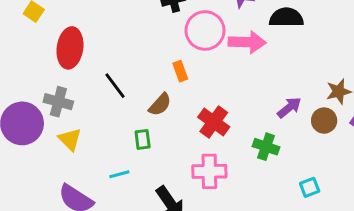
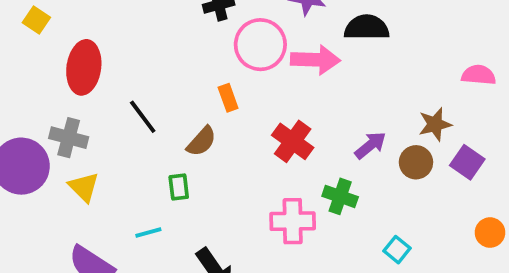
red cross: (214, 122) -> (293, 141), moved
pink cross: (209, 171) -> (293, 221), moved
cyan square: (310, 187) -> (397, 250), turned -30

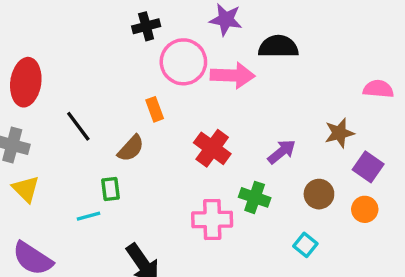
brown circle: (416, 162) -> (319, 194), moved
cyan line: (148, 233) -> (88, 216), moved
orange circle: (490, 233) -> (365, 209), moved

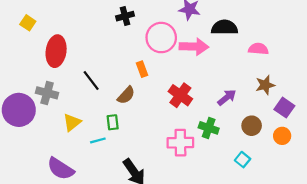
black cross: (146, 26) -> (125, 16), moved
pink semicircle: (378, 89) -> (258, 49), moved
yellow triangle: (26, 189) -> (72, 122), moved, turned 36

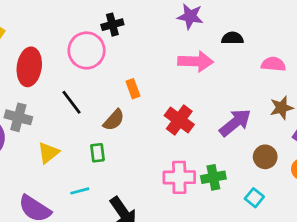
black semicircle: (224, 27) -> (232, 38), size x0.7
pink circle: (161, 38) -> (87, 50), moved
purple arrow: (227, 97) -> (235, 123), size x1.4
green cross: (209, 128) -> (213, 177), moved, turned -30
cyan line: (98, 140) -> (80, 191), moved

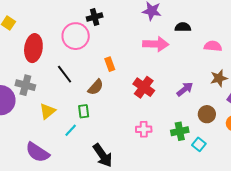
purple arrow: (235, 123) -> (185, 89), size x0.7
pink cross: (179, 177) -> (144, 129), size x0.7
green cross: (213, 177) -> (180, 131), moved
cyan line: (80, 191) -> (71, 130), moved, turned -32

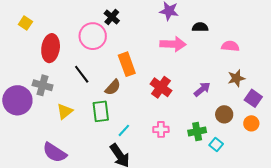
black cross: (95, 17) -> (112, 17), turned -35
orange rectangle: (110, 64) -> (127, 64), size x1.6
green rectangle: (84, 111) -> (101, 111), size x1.5
cyan line: (71, 130) -> (124, 130), moved

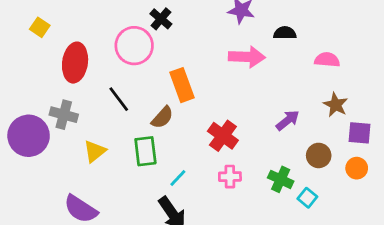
brown star: (236, 78) -> (336, 105), turned -30
red cross: (161, 87) -> (223, 136), moved
purple square: (253, 98) -> (359, 133), turned -30
green cross: (197, 131) -> (281, 179), turned 36

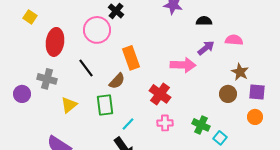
pink arrow: (247, 57) -> (183, 65), moved
purple arrow: (288, 120) -> (206, 48), moved
purple circle: (29, 136) -> (22, 94), size x0.6
brown circle: (319, 155) -> (228, 94), moved

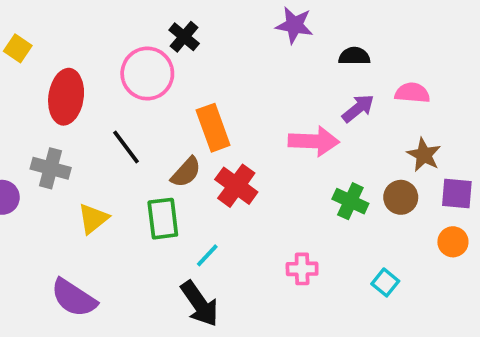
red cross: (160, 94) -> (236, 186), moved
pink cross: (165, 123) -> (302, 269), moved
green cross: (201, 125) -> (350, 201), moved

